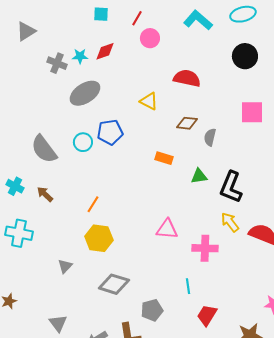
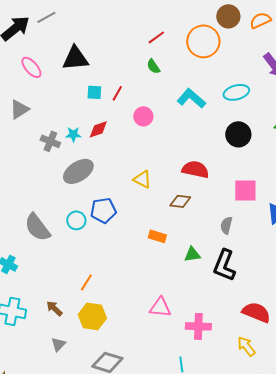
red line: (137, 18) -> (117, 93), moved
red semicircle: (187, 78) -> (195, 169), moved
gray semicircle: (210, 137) -> (226, 225), moved
brown arrow: (45, 194) -> (54, 308), moved
yellow arrow: (230, 222) -> (246, 346), moved

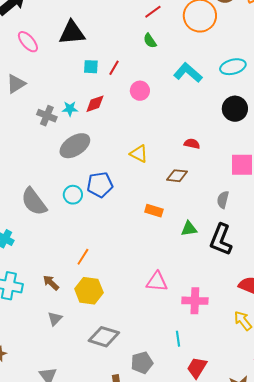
red semicircle: (195, 169) -> (192, 144), size x0.6

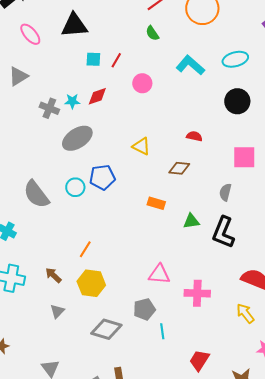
cyan line: (178, 339) -> (162, 331), moved
gray pentagon: (142, 363) -> (144, 309), moved

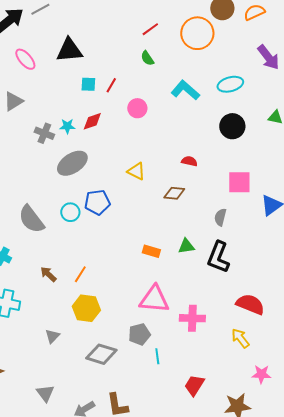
orange rectangle: (156, 203) -> (151, 251), moved
pink triangle: (159, 274) -> (154, 299), size x1.4
brown arrow: (53, 275) -> (48, 274), moved

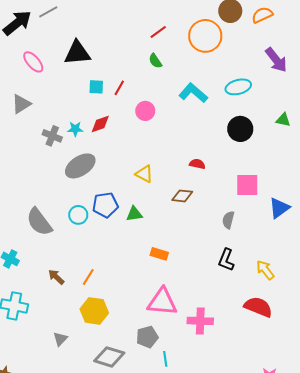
green triangle: (186, 246) -> (134, 214), moved
black L-shape: (218, 257) -> (226, 260), size x0.7
yellow arrow: (240, 338) -> (265, 270), moved

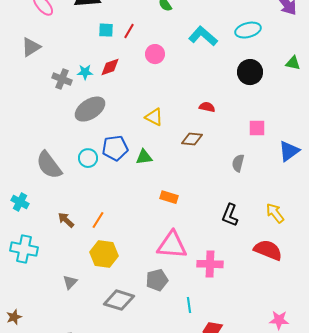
pink square: (247, 185) -> (257, 128), size x0.7
black L-shape: (226, 260) -> (230, 215), moved
cyan line: (165, 359) -> (189, 305), moved

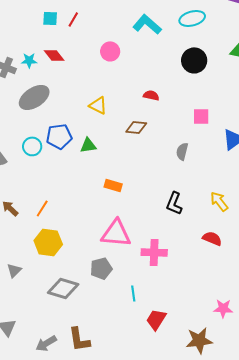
pink circle: (155, 54) -> (110, 51), moved
red diamond: (110, 67) -> (54, 55), turned 70
red semicircle: (268, 250) -> (212, 238), size x0.7

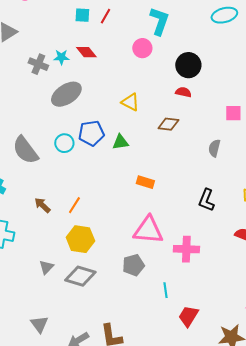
cyan L-shape: (147, 24) -> (159, 21), moved, turned 68
black circle: (194, 60) -> (188, 65), moved
gray diamond: (63, 288) -> (80, 276), moved

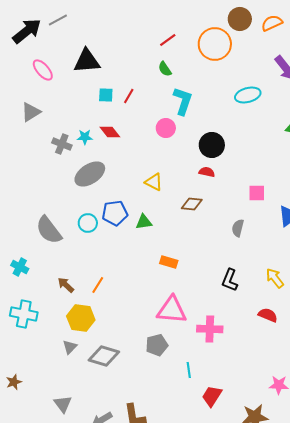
yellow hexagon: (80, 239) -> (81, 318), moved

